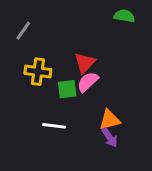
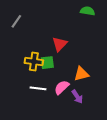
yellow cross: (38, 72) -> (34, 62), moved
pink semicircle: (88, 82) -> (62, 87), moved
orange triangle: (110, 120) -> (81, 74), moved

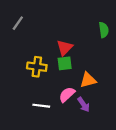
green semicircle: (88, 11) -> (104, 30), moved, turned 72
green square: (47, 63) -> (65, 63), moved
white line: (38, 88) -> (41, 106), moved

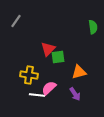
red triangle: (65, 48) -> (48, 49), moved
yellow cross: (37, 67) -> (29, 75), moved
pink semicircle: (67, 95) -> (49, 88), moved

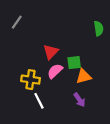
green square: (58, 57) -> (74, 63), moved
pink semicircle: (49, 88) -> (55, 71), moved
white line: (37, 95) -> (39, 101), turned 56

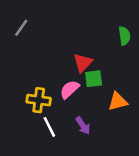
red triangle: (51, 52) -> (83, 63), moved
orange triangle: (84, 76) -> (118, 101), moved
purple arrow: (79, 100) -> (83, 126), moved

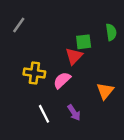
green square: (94, 79) -> (84, 42), moved
yellow cross: (39, 100) -> (34, 73), moved
orange triangle: (118, 101) -> (105, 91), turned -36

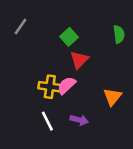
green square: (84, 42) -> (69, 37), moved, turned -35
yellow cross: (34, 73) -> (50, 87), moved
purple arrow: (74, 113) -> (79, 120), turned -42

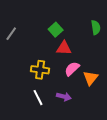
gray line: (20, 27) -> (11, 34), moved
red triangle: (79, 60) -> (64, 48), turned 49
pink semicircle: (66, 85) -> (72, 69), moved

